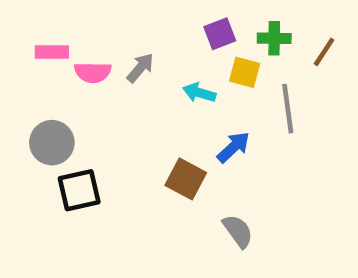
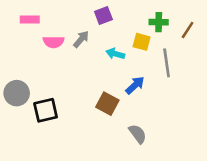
purple square: (220, 34) -> (103, 16), moved
pink rectangle: (52, 52) -> (30, 19), moved
gray circle: (52, 143) -> (17, 93), moved

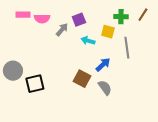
purple square: (103, 16) -> (79, 20), moved
brown line: (188, 30) -> (143, 15), moved
pink semicircle: (53, 42) -> (42, 19), moved
gray semicircle: (138, 134) -> (105, 88), moved

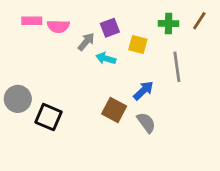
yellow square: (108, 32) -> (138, 44), moved
cyan arrow: (88, 41) -> (106, 58), moved
black square: (35, 84) -> (49, 117), turned 36

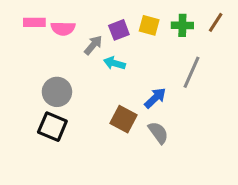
yellow square: (138, 44) -> (149, 25), moved
gray line: (177, 67) -> (191, 72), turned 32
gray circle: (18, 99) -> (57, 92), moved

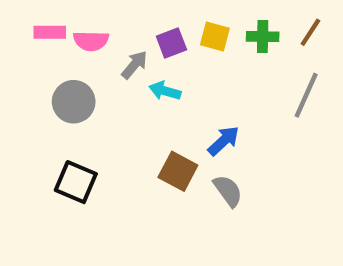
gray line: (191, 72) -> (306, 95), moved
gray circle: (57, 92) -> (74, 102), moved

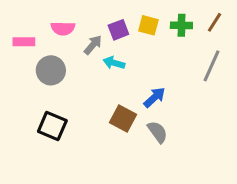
pink rectangle: (50, 32) -> (24, 42), moved

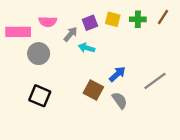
pink rectangle: (24, 42) -> (18, 32), size x1.5
gray line: (212, 66) -> (155, 81), moved, turned 30

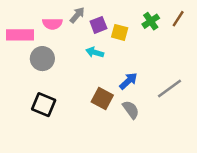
yellow square: (113, 19) -> (120, 32), moved
green cross: (138, 19) -> (151, 21), turned -35
gray arrow: (71, 34) -> (77, 15), moved

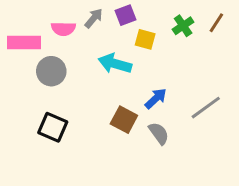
purple square: (98, 25) -> (125, 15), moved
cyan arrow: (95, 52) -> (115, 64), size x1.5

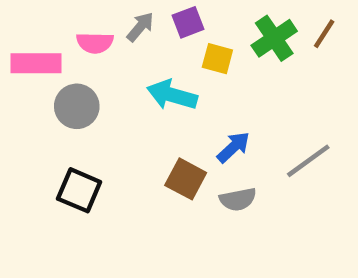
green cross: (183, 26) -> (274, 38), size x1.4
gray semicircle: (159, 133) -> (238, 199), turned 115

